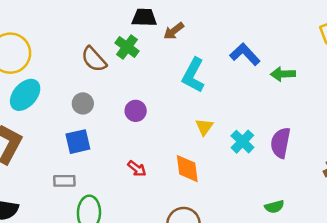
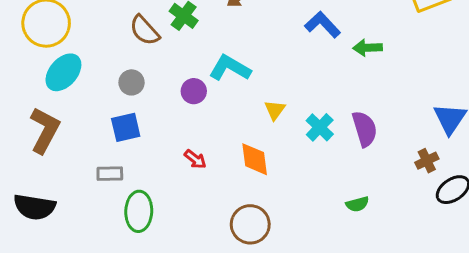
cyan L-shape: (193, 75) -> (230, 68), moved, turned 92
purple semicircle: (281, 143) -> (365, 129), turned 152

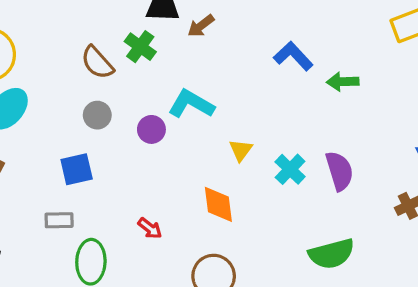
gray circle: (132, 82) -> (97, 115), moved
red arrow: (195, 159) -> (150, 228), moved
green semicircle: (357, 204) -> (332, 254), size x1.8

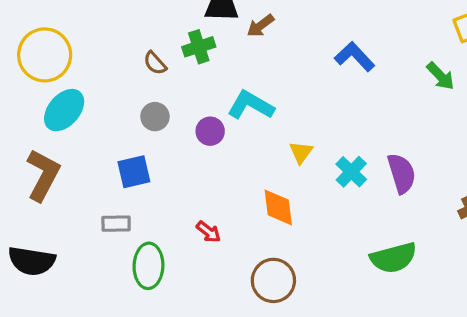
green cross: (140, 47) -> (199, 47), turned 36
brown semicircle: (97, 63) -> (155, 63), size x0.7
green arrow: (343, 82) -> (441, 76), moved, turned -132

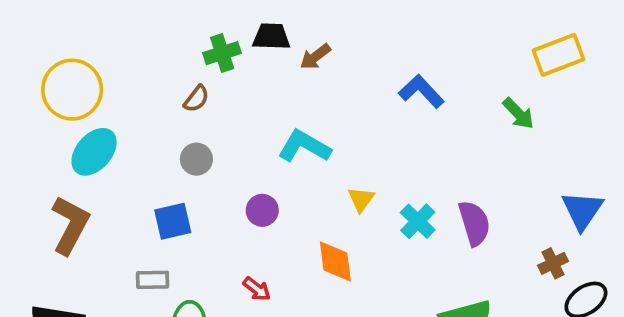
green cross: (199, 47) -> (222, 53), moved
brown semicircle: (155, 63) -> (196, 99), turned -100
purple circle: (210, 131) -> (262, 210), moved

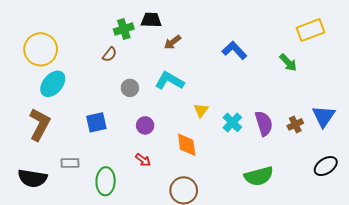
brown arrow: (315, 57) -> (173, 42), moved
gray circle: (196, 159) -> (130, 88), moved
purple circle: (262, 210) -> (145, 125), moved
brown cross: (553, 263) -> (295, 124), moved
gray rectangle: (153, 280) -> (70, 163), moved

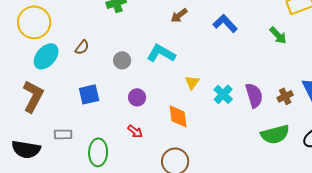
brown arrow: (173, 42) -> (179, 15), moved
brown semicircle: (110, 54) -> (82, 47), moved
green semicircle: (259, 176) -> (275, 134), moved

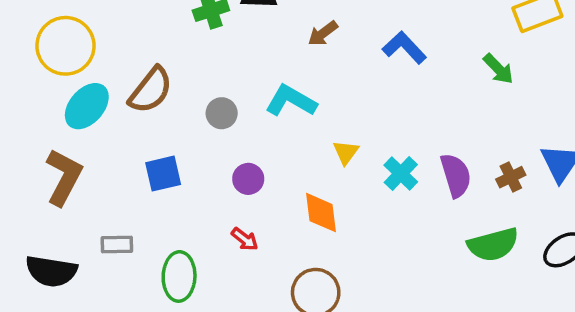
brown semicircle: (82, 47) -> (151, 90), size x1.8

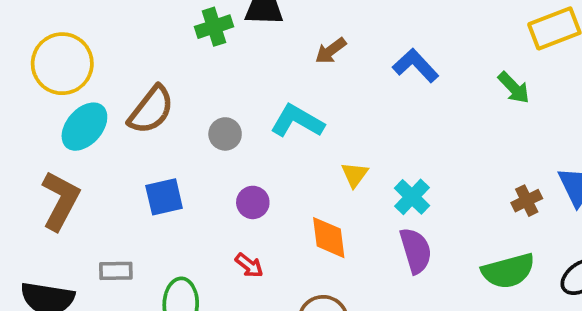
purple semicircle: (456, 175) -> (416, 251), moved

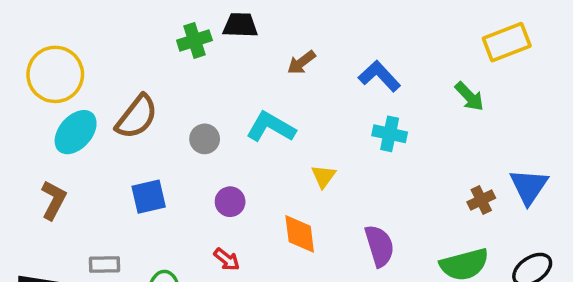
cyan cross: (412, 197) -> (390, 134), moved, turned -32
brown L-shape: (60, 201) -> (54, 200), size x0.7

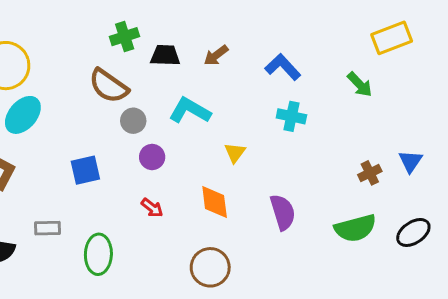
black trapezoid: (240, 25) -> (165, 55), moved
brown semicircle: (137, 117) -> (109, 86), moved, turned 87
blue triangle: (529, 186) -> (410, 161), size x0.7
purple circle: (230, 202) -> (152, 157), moved
red arrow: (227, 259) -> (152, 208), moved

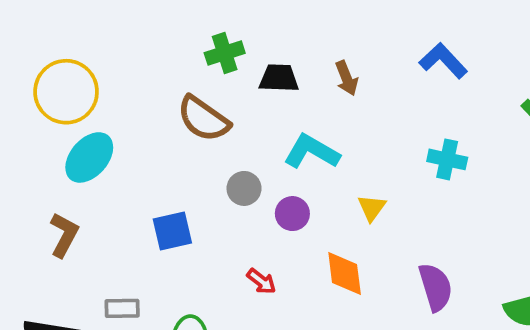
brown arrow: (216, 55) -> (347, 78), turned -75
blue L-shape: (283, 67) -> (443, 61), moved
gray circle: (133, 121) -> (244, 188), moved
purple circle: (152, 157) -> (292, 214), moved

